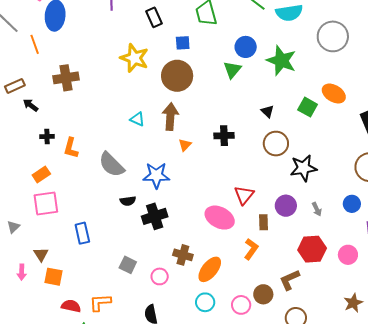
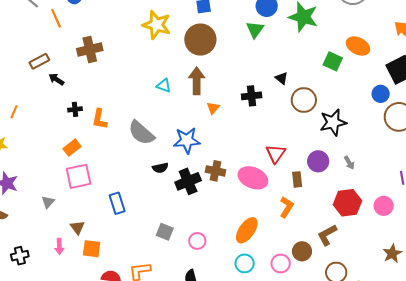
black triangle: (267, 111) -> (282, 78), moved
blue circle: (352, 204) -> (381, 94), moved
brown cross: (183, 255) -> (216, 171), moved

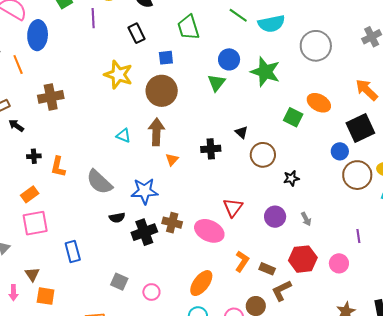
black star: (333, 122) -> (291, 178), size x0.6
brown rectangle: (297, 179) -> (267, 269), moved, turned -63

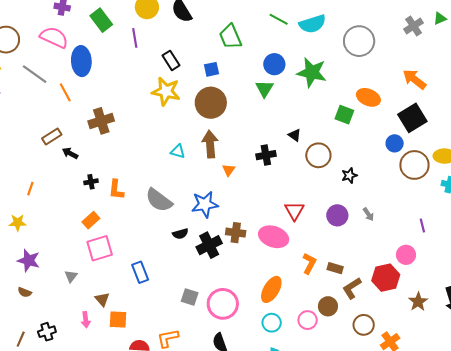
black rectangle: (137, 33) -> (171, 60), moved
red hexagon: (303, 259) -> (386, 278), moved
pink circle: (151, 292) -> (223, 304), size x1.8

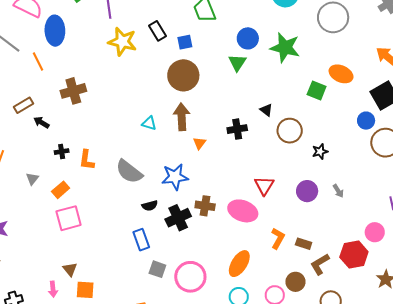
black rectangle: (171, 60) -> (158, 31), moved
yellow star: (166, 91) -> (122, 42), moved
blue rectangle: (140, 272) -> (141, 240), moved
gray triangle: (71, 276) -> (32, 179), moved

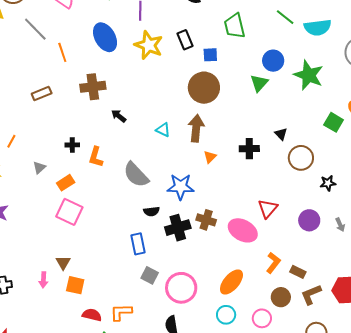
blue ellipse: (55, 31) -> (105, 37), moved, turned -36
black arrow: (41, 122) -> (119, 116), moved
pink square: (69, 218) -> (69, 212), turned 32
brown circle: (295, 282) -> (281, 297), moved

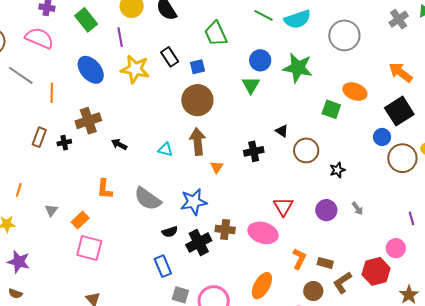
orange line: (62, 52) -> (52, 93), turned 30
brown rectangle: (42, 94) -> (39, 137), turned -36
black cross: (72, 145) -> (64, 143), moved

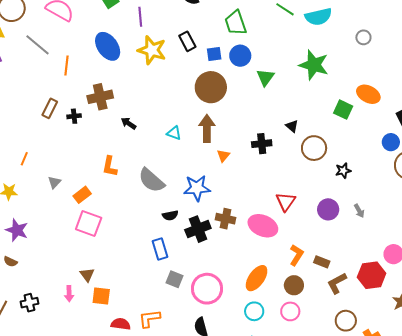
gray circle: (344, 35) -> (363, 37), size x0.5
blue circle: (260, 60) -> (240, 56), moved
brown circle: (313, 291) -> (294, 285), moved

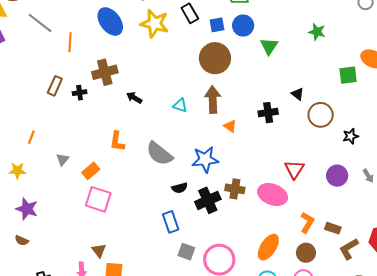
green star: (314, 65) -> (317, 32), size x0.6
green square: (343, 110) -> (348, 75), turned -30
orange triangle: (223, 156) -> (230, 126), turned -32

